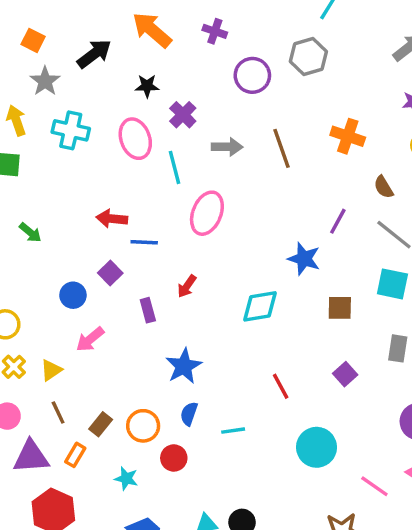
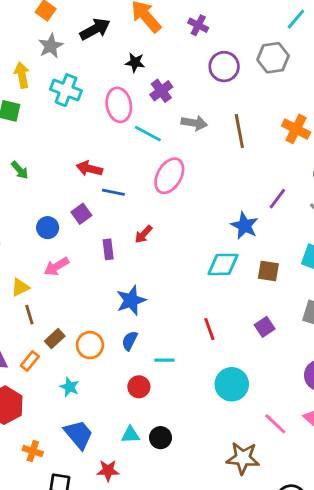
cyan line: (174, 167) -> (148, 134), turned -56
cyan diamond: (260, 306) -> (223, 264), moved
brown line: (58, 413) -> (29, 315), moved
red circle: (174, 458) -> (139, 387), moved

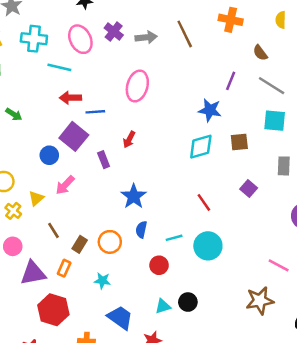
purple cross: (161, 91) -> (114, 32), moved
cyan line: (148, 134) -> (59, 67), moved
purple square: (81, 214) -> (74, 136), size x1.6
yellow triangle: (20, 287) -> (36, 198), moved
cyan circle: (232, 384) -> (208, 246), moved

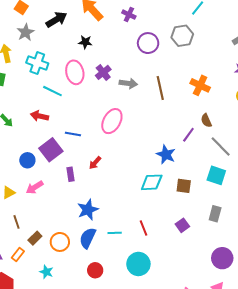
brown semicircle: (260, 53) -> (206, 121), moved
red arrow: (70, 98) -> (39, 116), moved
blue semicircle: (141, 230) -> (88, 238), size x1.5
cyan line: (174, 238) -> (115, 233), moved

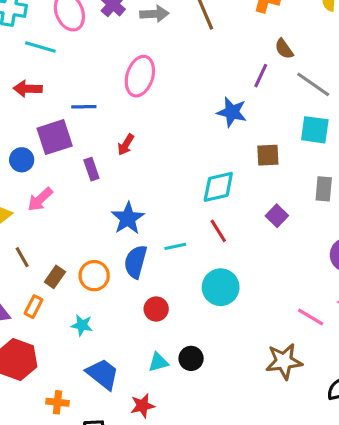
purple square: (51, 150) -> (55, 137), turned 30
cyan diamond: (152, 182) -> (218, 187), moved

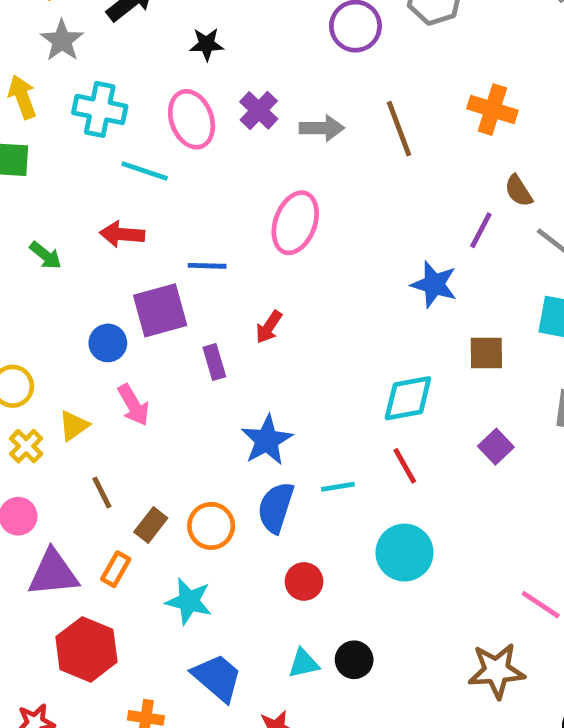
pink arrow: (40, 199) -> (133, 405), turned -80
cyan star: (82, 325) -> (189, 601), size x1.4

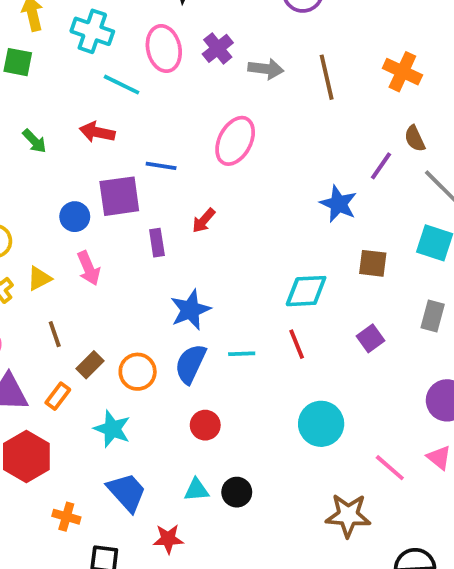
cyan circle: (404, 553) -> (321, 424), moved

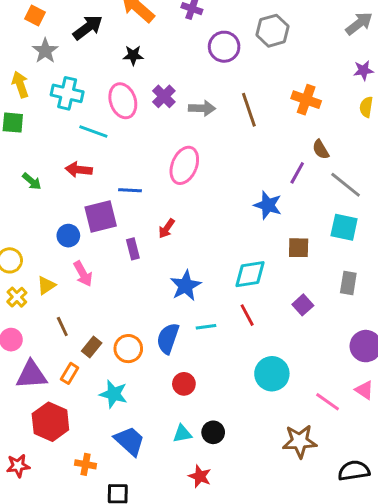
blue star: (190, 310) -> (186, 286), moved
red star: (168, 539) -> (200, 476), moved, turned 30

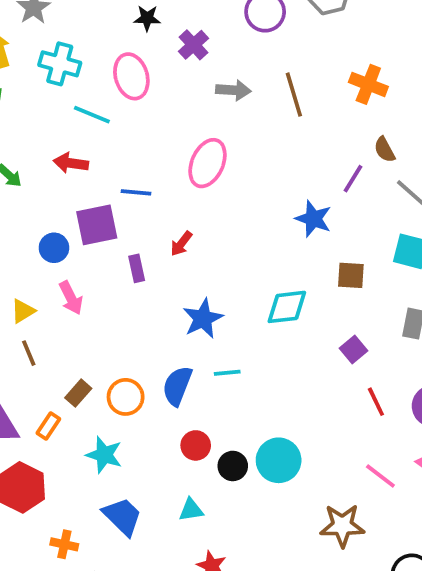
purple cross: (164, 96) -> (193, 45), moved
red line: (247, 315) -> (376, 402), moved
brown line: (62, 326) -> (29, 353), moved
cyan circle: (272, 374) -> (279, 460), moved
black circle: (213, 432) -> (233, 466), moved

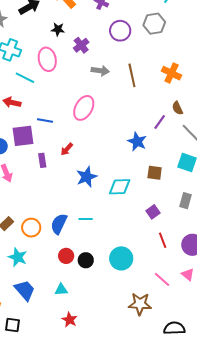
blue star: (203, 319) -> (87, 177), moved
cyan circle: (279, 460) -> (121, 258), moved
black circle: (233, 466) -> (86, 260), moved

